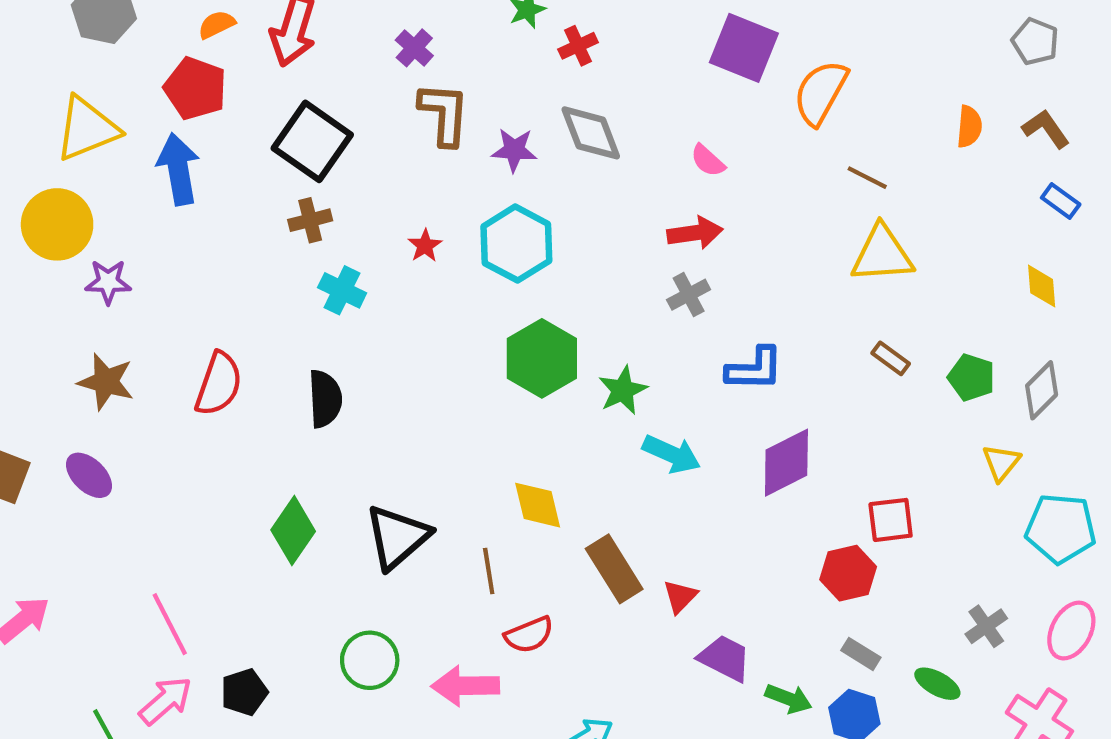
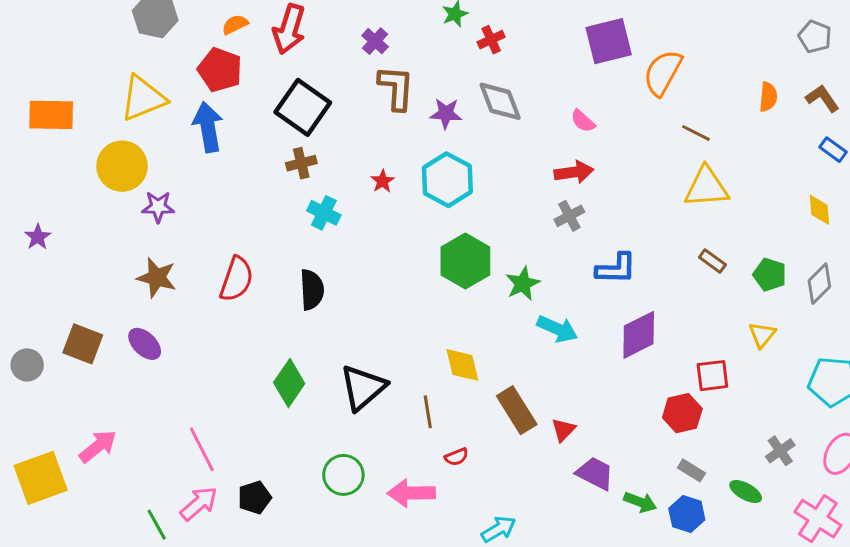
purple square: (744, 48) -> (609, 41), turned -36
yellow triangle: (1001, 463) -> (762, 335), moved
red semicircle: (529, 635) -> (456, 457), size x0.7

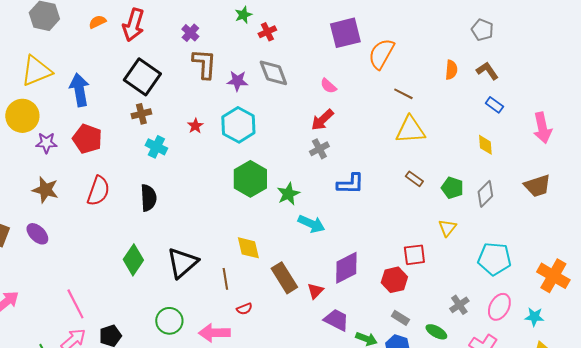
red pentagon: (220, 70) -> (87, 139), moved
red arrow: (574, 172) -> (322, 120), turned 145
purple diamond: (639, 335) -> (346, 268), moved

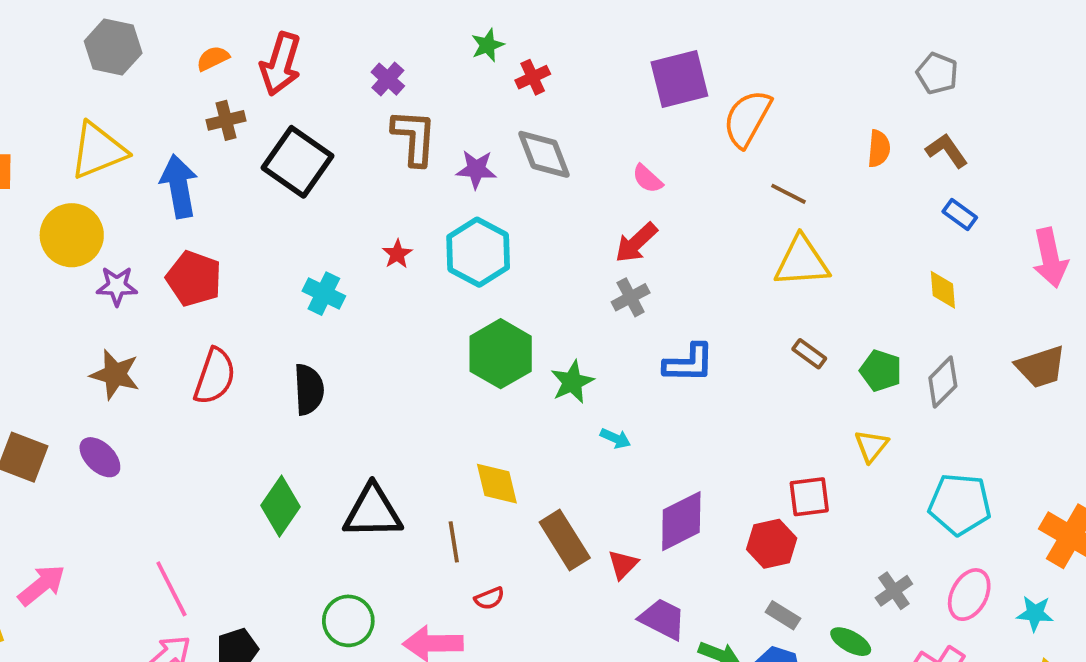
brown cross: (141, 114) -> (226, 120), moved
cyan arrow: (311, 224) -> (615, 438), size x0.6
black triangle: (182, 263) -> (373, 512), turned 40

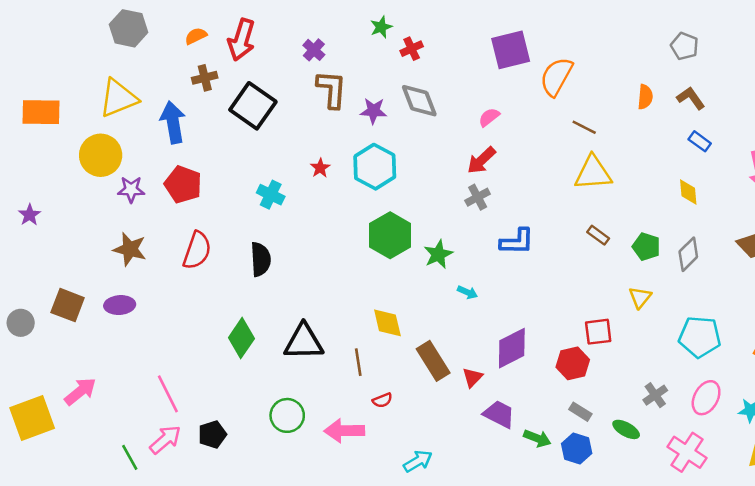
pink semicircle: (647, 179) -> (489, 117), turned 100
purple ellipse: (100, 457) -> (120, 305), turned -48

